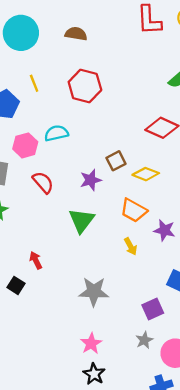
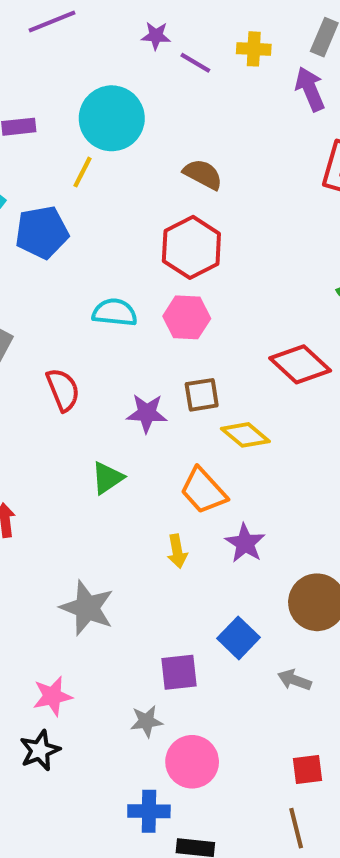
brown semicircle: (76, 34) -> (203, 174), moved
yellow line: (34, 83) -> (82, 172), moved, turned 30
pink hexagon: (25, 145) -> (187, 317), moved
green triangle: (82, 220) -> (107, 478), size x0.7

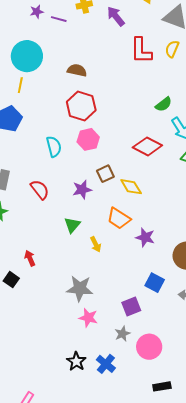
cyan semicircle: (115, 312) -> (54, 147), turned 85
yellow diamond: (245, 435) -> (131, 187), turned 35
yellow arrow: (177, 551) -> (96, 244), moved
pink star: (52, 696) -> (88, 318), moved, turned -30
blue cross: (149, 811) -> (106, 364), moved, turned -36

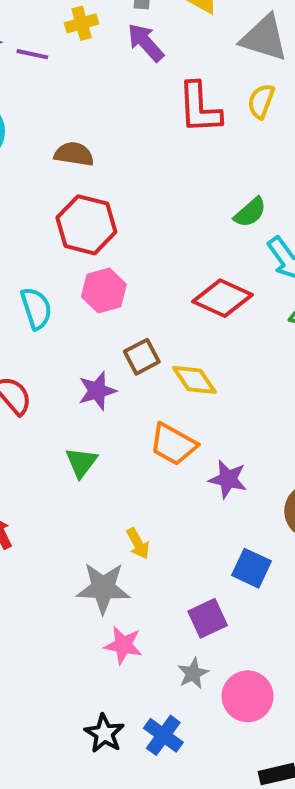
yellow arrow: (96, 244) -> (138, 543), moved

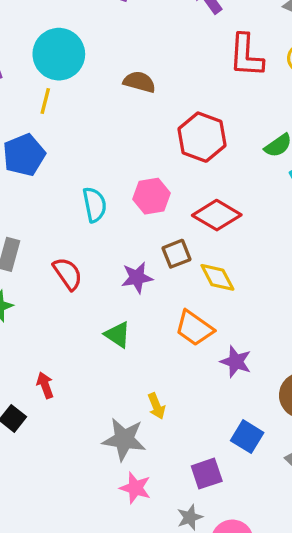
red hexagon: (86, 225) -> (202, 137), moved
red diamond: (223, 298) -> (217, 215), moved
green triangle: (81, 462) -> (117, 335), turned -40

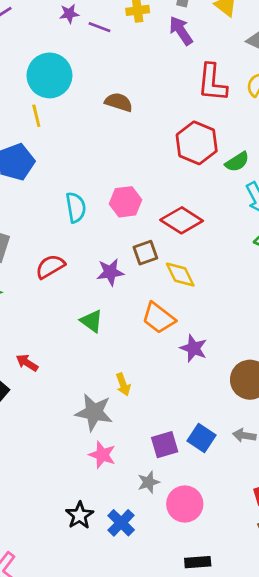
yellow line: (45, 101) -> (36, 116), turned -30
red hexagon: (202, 137) -> (197, 143), moved
red semicircle: (68, 274) -> (50, 267), turned -88
red arrow: (45, 385) -> (27, 363), turned -40
blue square: (247, 437) -> (202, 438), moved

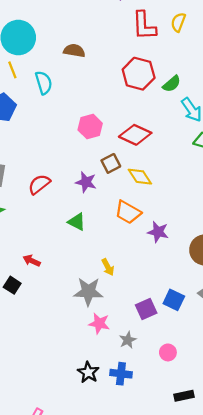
cyan semicircle: (76, 207) -> (44, 83), moved
purple star: (110, 272) -> (86, 182), turned 30
gray star: (149, 482) -> (128, 340), moved
pink circle: (185, 504) -> (168, 352), size x0.6
blue cross: (121, 523) -> (121, 374), turned -30

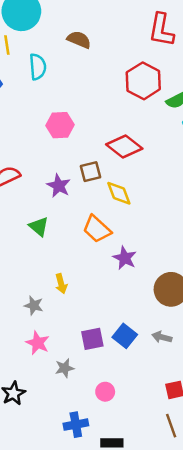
pink hexagon: (90, 127) -> (60, 125), moved
gray star: (88, 292) -> (34, 305), size x0.6
blue cross: (121, 374) -> (76, 425), moved, turned -30

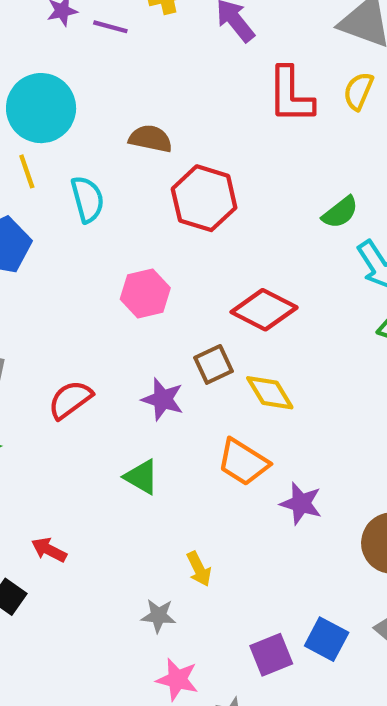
red hexagon: (143, 81) -> (204, 198), moved

